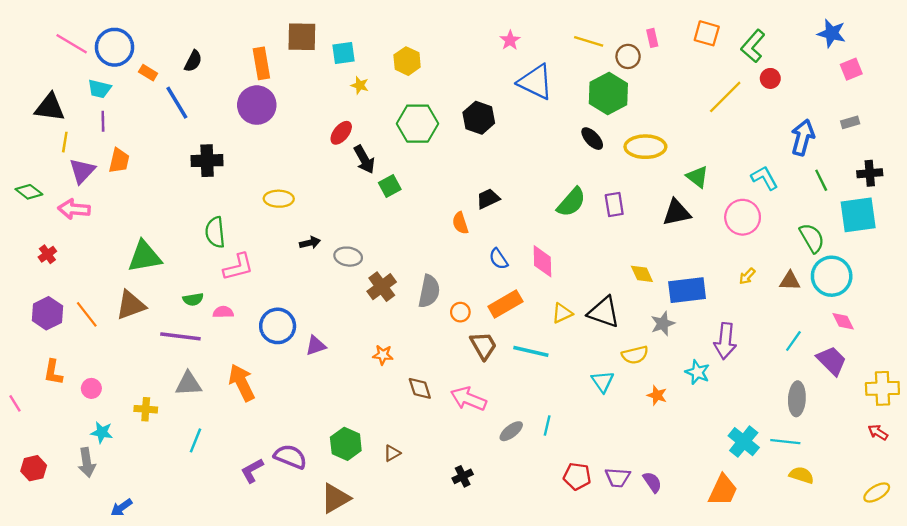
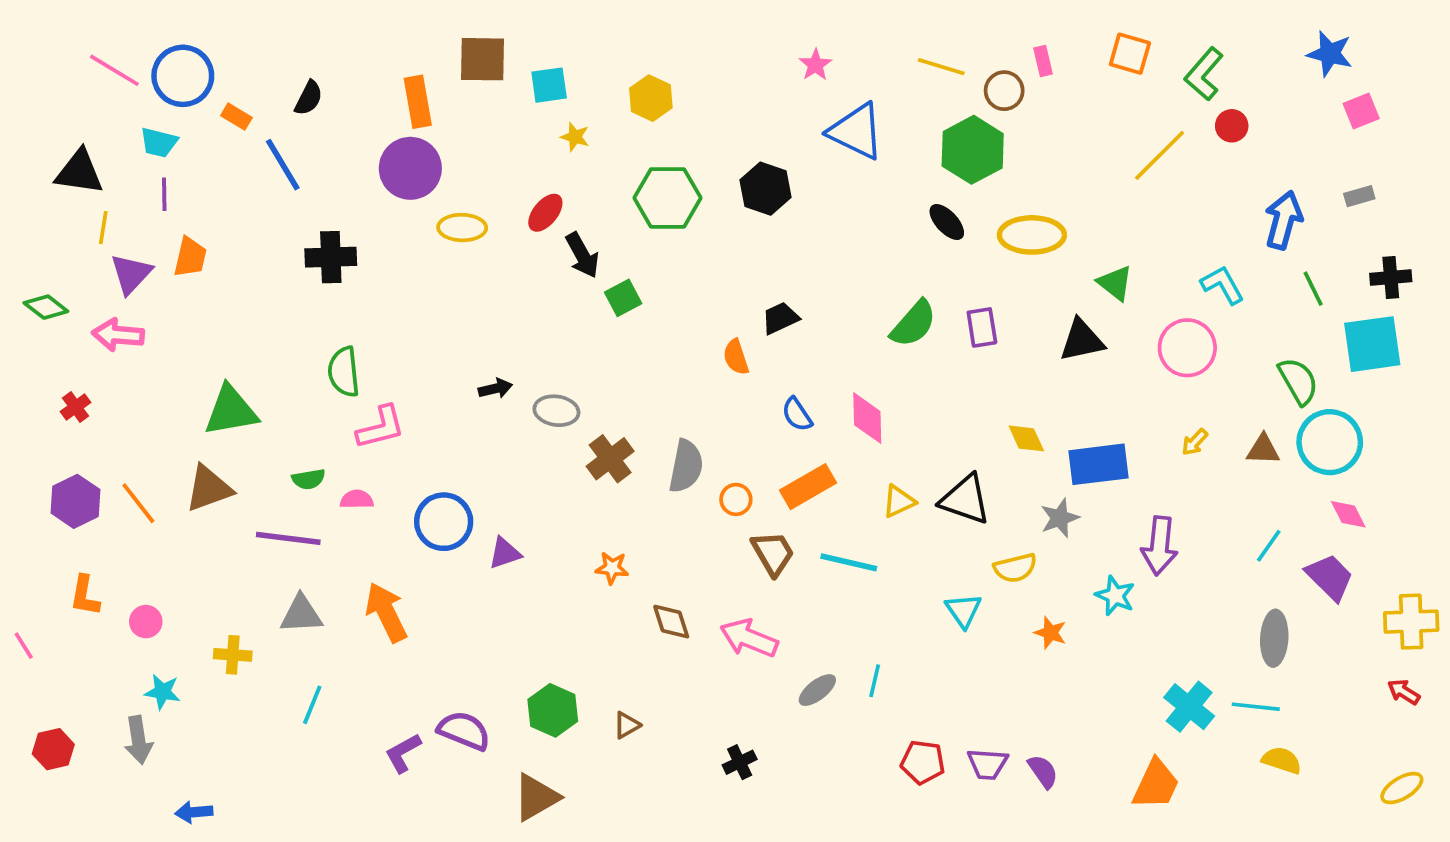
yellow ellipse: (279, 199) -> (462, 228), moved
blue arrow: (121, 508) -> (194, 812), turned 30

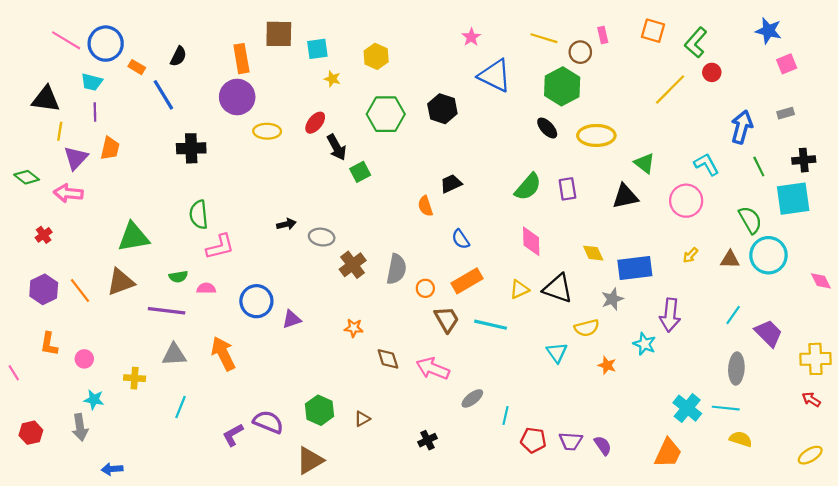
pink diamond: (867, 418) -> (531, 241), moved
pink diamond: (1348, 514) -> (821, 281), moved
cyan line: (875, 681) -> (505, 416), moved

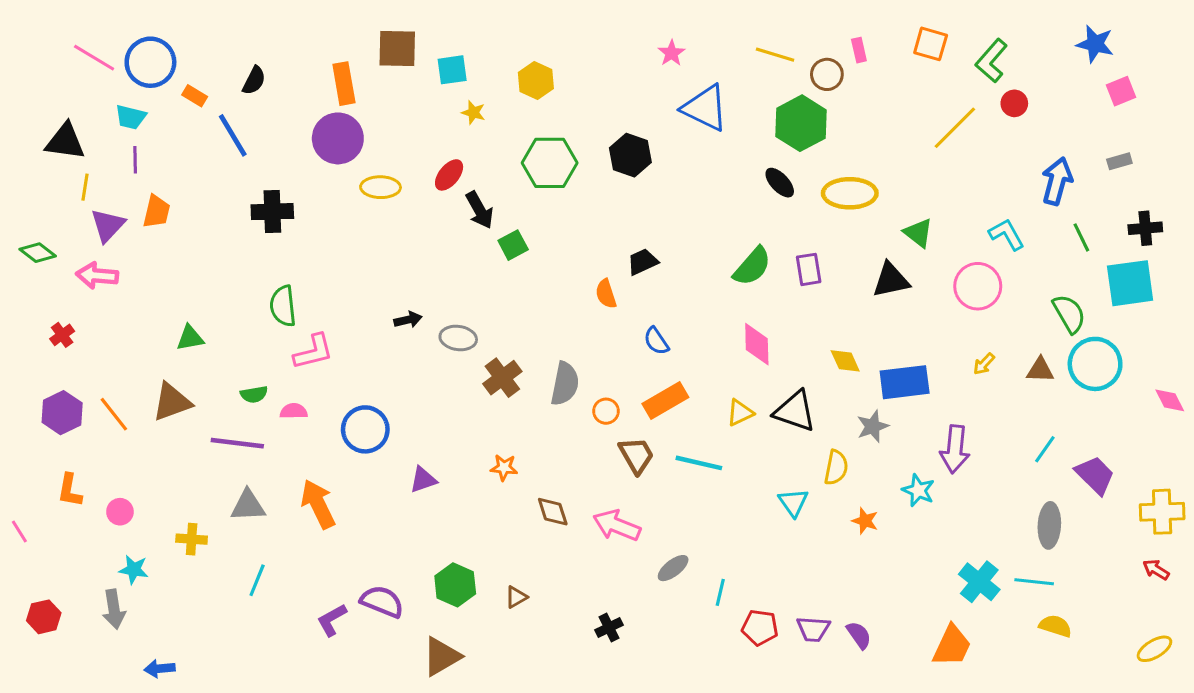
green triangle: (133, 237) -> (190, 338), size x0.6
purple triangle: (292, 319) -> (423, 480), moved
yellow semicircle: (587, 328) -> (836, 468), turned -65

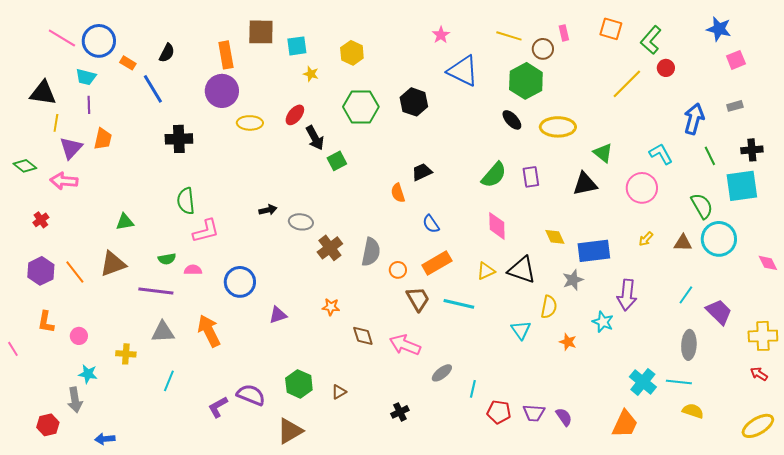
red hexagon: (44, 617) -> (48, 425), moved
yellow ellipse: (1154, 649) -> (758, 426), size x1.4

